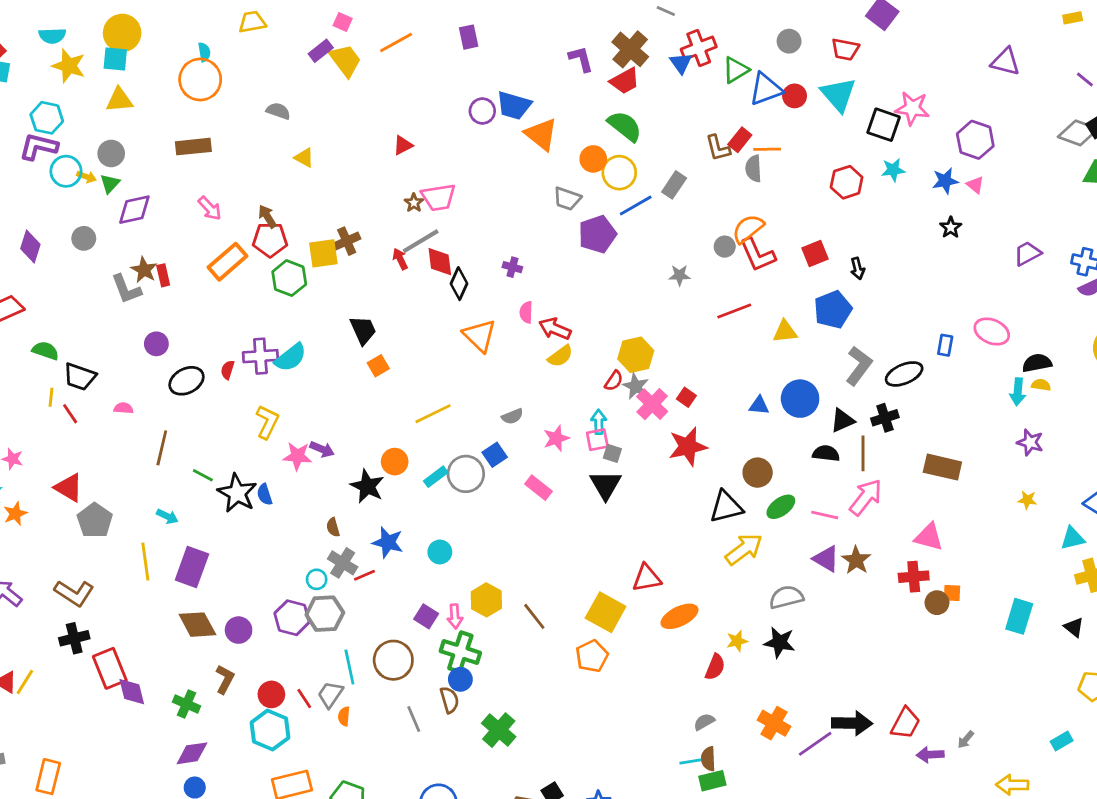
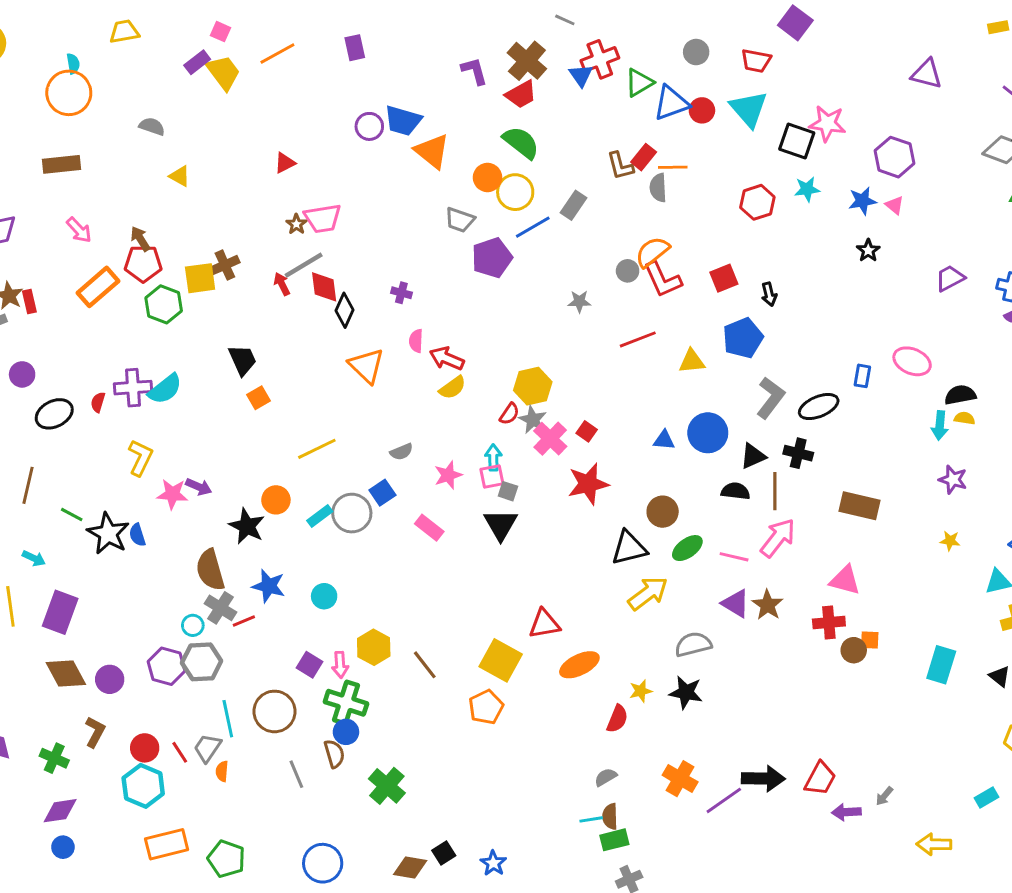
black cross: (885, 418) -> (798, 453), turned 32
brown semicircle: (333, 527) -> (210, 570), size x2.0

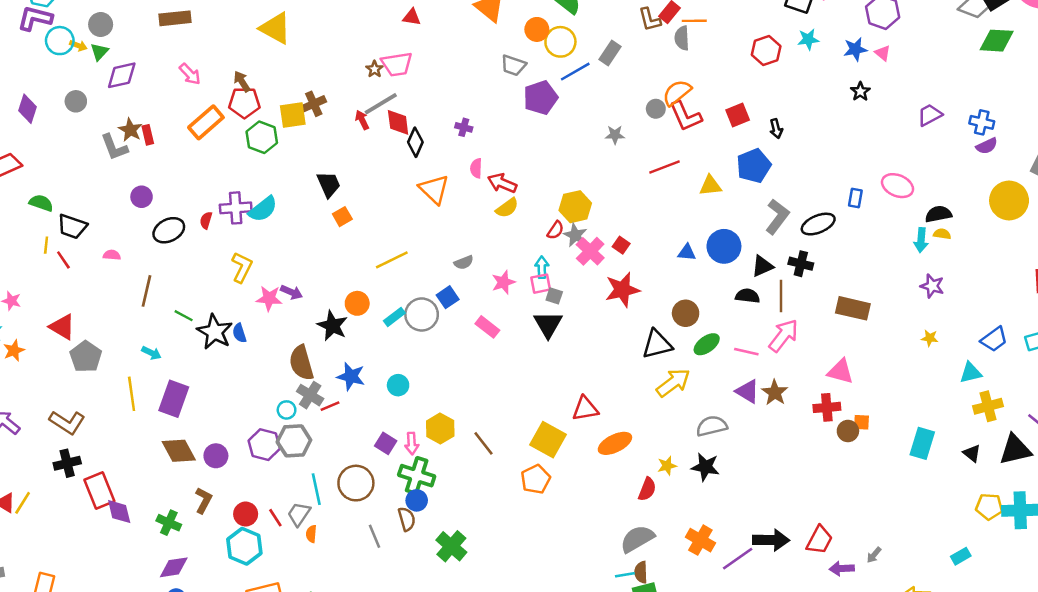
red triangle: (285, 163) -> (412, 17), moved, turned 36
yellow triangle: (180, 176) -> (275, 28), size x1.8
gray semicircle: (606, 777) -> (637, 539), size x1.8

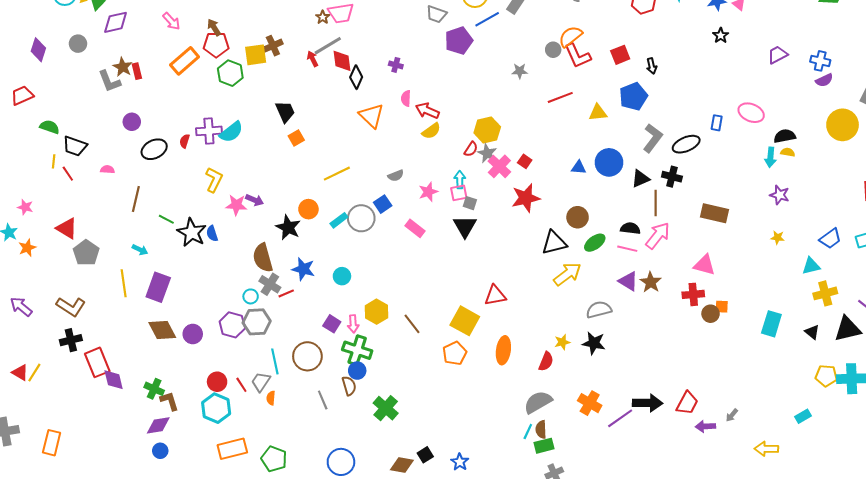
black semicircle: (748, 296) -> (630, 228), moved
orange ellipse: (615, 443) -> (503, 350), moved, turned -56
brown L-shape: (203, 500) -> (169, 401), moved, turned -45
cyan line: (625, 575) -> (528, 431), turned -56

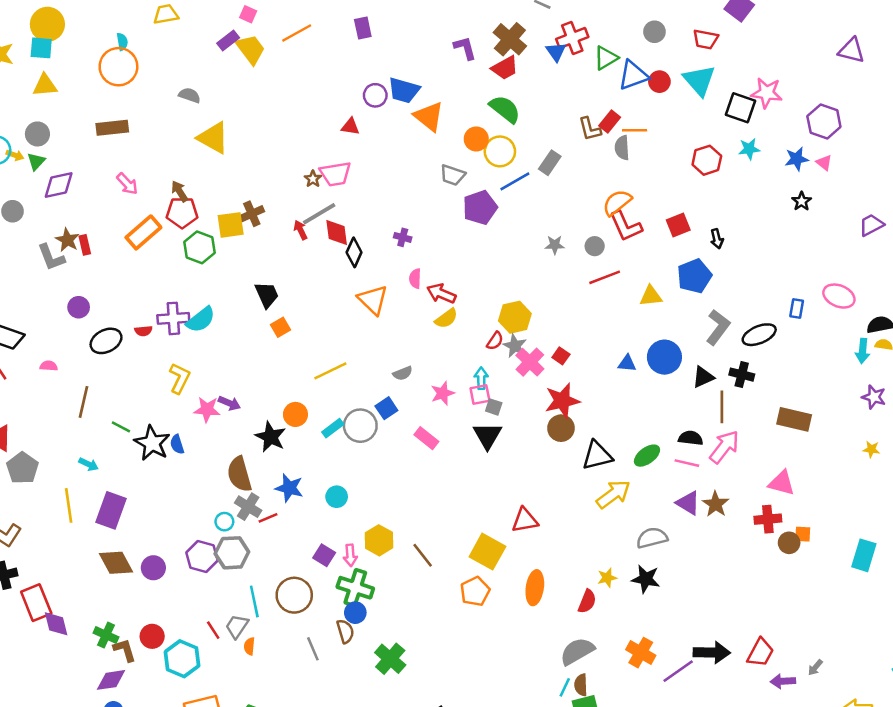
gray circle: (553, 50) -> (595, 246), moved
red semicircle: (185, 141) -> (143, 331), turned -112
brown circle: (578, 217) -> (561, 428), moved
red circle: (217, 382) -> (152, 636), moved

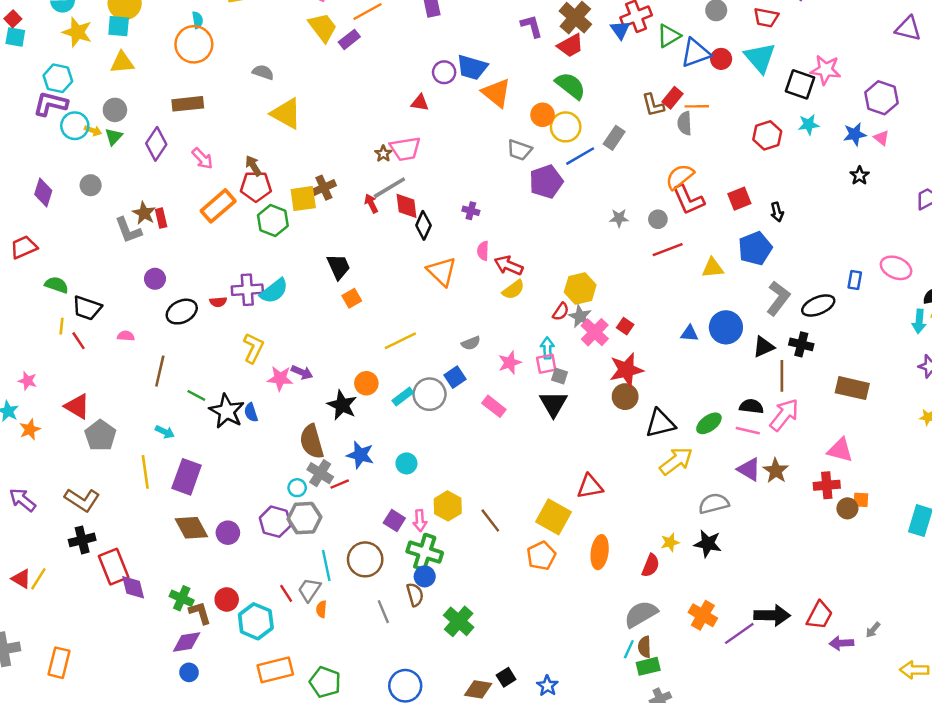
purple rectangle: (228, 40) -> (349, 39), moved
purple diamond: (59, 185) -> (156, 144), moved, turned -44

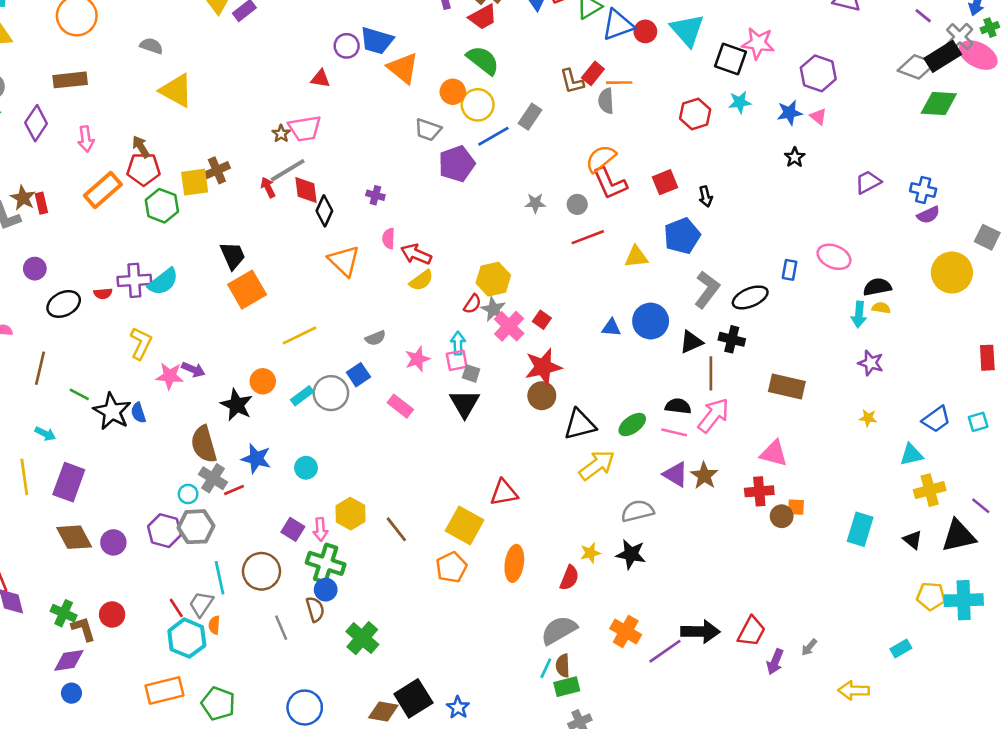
pink arrow: (202, 159) -> (86, 139), turned 35
orange square: (352, 298) -> (247, 290), size x1.8
cyan hexagon: (256, 621) -> (187, 638), moved
purple arrow: (841, 643) -> (775, 662), turned -65
black square: (506, 677) -> (413, 698), size x1.8

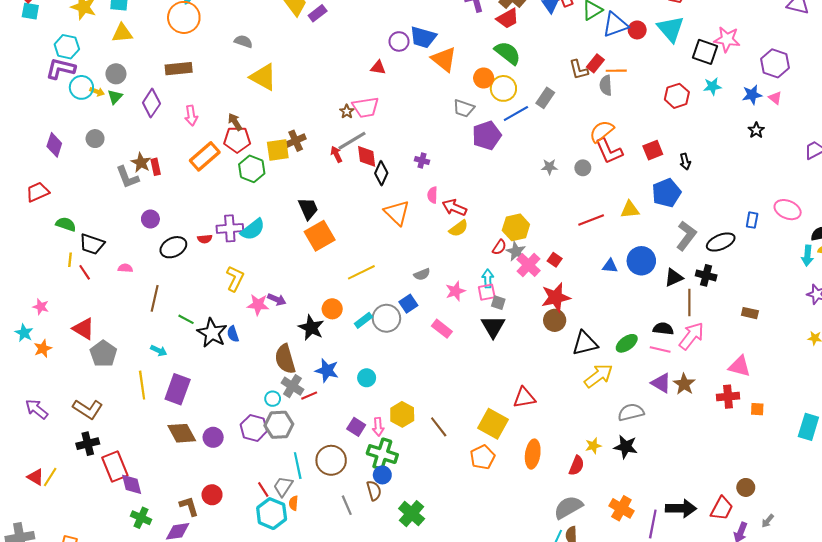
red line: (588, 237) -> (591, 220), moved
brown rectangle: (787, 387) -> (750, 313), size x0.6
brown circle: (782, 516) -> (746, 487), moved
green cross: (64, 613) -> (141, 518), moved
purple line: (665, 651) -> (653, 524), turned -44

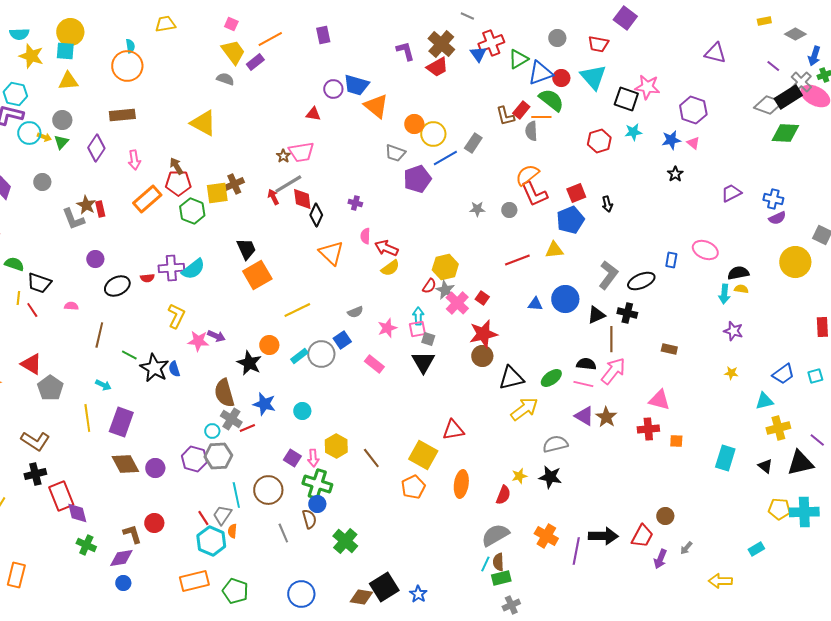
gray semicircle: (243, 41) -> (225, 79), moved
green semicircle: (508, 53) -> (551, 100), moved
blue pentagon: (666, 193) -> (570, 220), moved

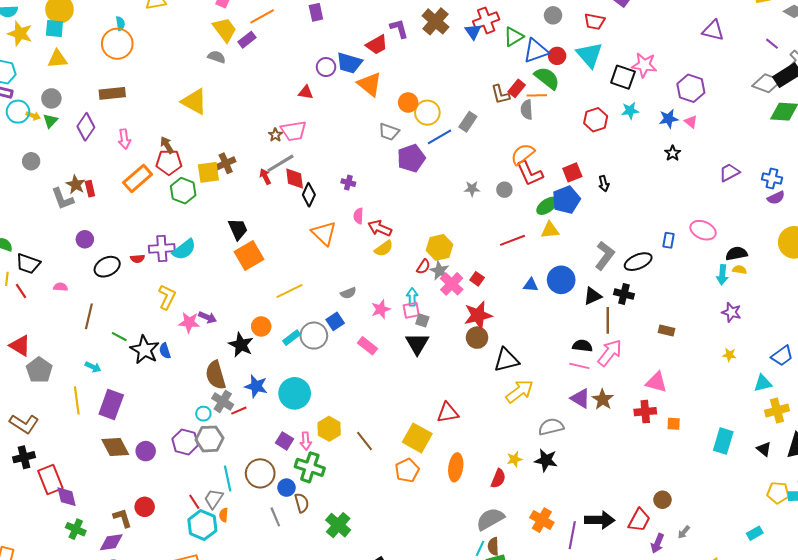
red trapezoid: (437, 67) -> (377, 45), moved
green ellipse: (551, 378) -> (547, 206), moved
cyan circle: (302, 411) -> (295, 393), size x1.8
blue circle: (317, 504) -> (287, 488), moved

